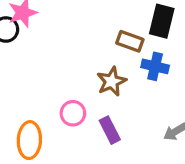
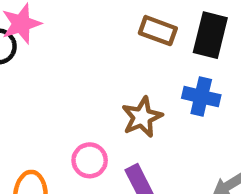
brown rectangle: (130, 41) -> (158, 31), moved

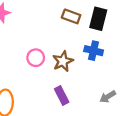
pink circle: (90, 160) -> (36, 58), moved

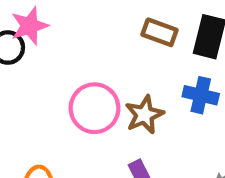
pink circle: (36, 58) -> (95, 108), size x1.5

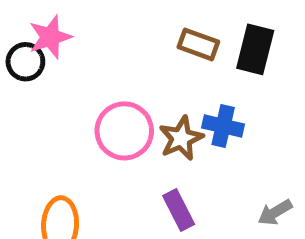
blue cross: (201, 95) -> (223, 126), moved

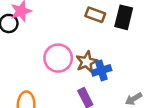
blue cross: (223, 126) -> (101, 70), moved, turned -30

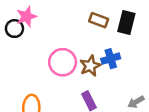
blue cross: (101, 70) -> (111, 59), moved

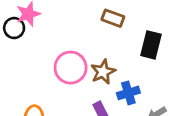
black rectangle: (126, 23) -> (151, 45), moved
blue cross: (111, 59) -> (128, 93), moved

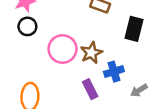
black circle: (14, 28) -> (27, 26), moved

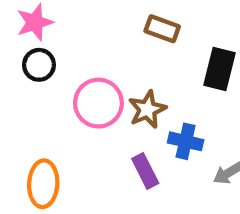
blue cross: (114, 72) -> (186, 141), turned 30

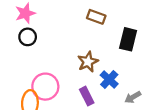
pink circle: (98, 103) -> (45, 87), moved
blue cross: (186, 141) -> (109, 79), turned 30

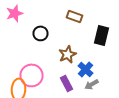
black circle: (28, 37) -> (40, 33), moved
gray arrow: (133, 97) -> (92, 84), moved

